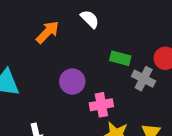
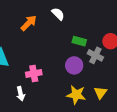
purple circle: (72, 82) -> (74, 65), moved
pink cross: (101, 105) -> (34, 74), moved

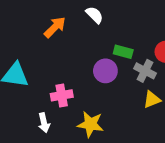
purple circle: (74, 65) -> (105, 71), moved
yellow triangle: (100, 93) -> (152, 100), moved, turned 32
yellow star: (76, 95) -> (90, 124), moved

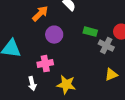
purple circle: (105, 71) -> (54, 35), moved
yellow triangle: (152, 100) -> (111, 75), moved

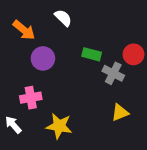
orange arrow: (40, 14) -> (24, 30), turned 84
white arrow: (32, 84) -> (13, 125), turned 152

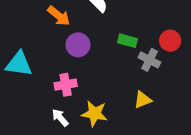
yellow triangle: (120, 113) -> (143, 100), moved
white arrow: (13, 125) -> (60, 118), moved

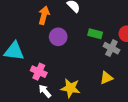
orange arrow: (59, 16) -> (44, 15), turned -114
pink cross: (66, 85) -> (39, 72), moved, turned 35

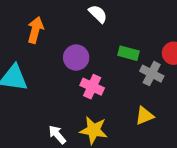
orange arrow: (44, 15) -> (35, 30), moved
pink cross: (39, 72) -> (92, 87), moved

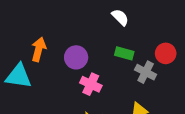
white semicircle: (98, 14) -> (120, 17), moved
orange arrow: (35, 30) -> (39, 49), moved

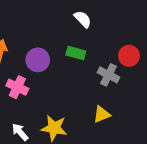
green rectangle: (124, 53) -> (76, 53), moved
pink cross: (91, 84) -> (17, 87), moved

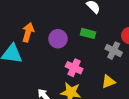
pink cross: (17, 87) -> (74, 68), moved

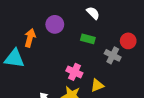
purple circle: (58, 39) -> (55, 24), moved
yellow triangle: (108, 82) -> (97, 85), moved

